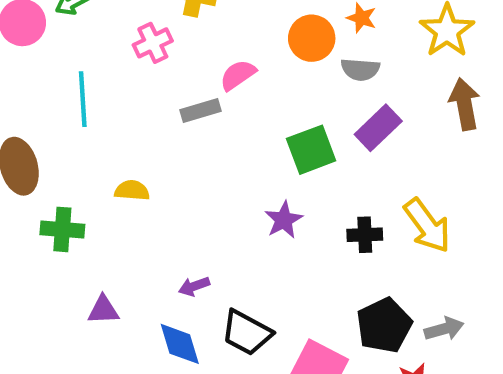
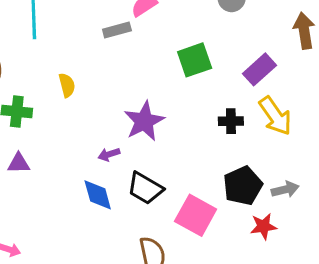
purple rectangle: (378, 128) -> (260, 69), moved
yellow semicircle: (132, 190) -> (67, 85), turned 70
purple star: (284, 220) -> (144, 121), moved, size x1.5
purple triangle: (103, 310) -> (19, 163), moved

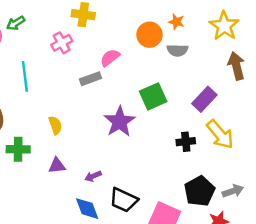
purple star: (144, 121) -> (119, 122), moved
purple triangle: (19, 163) -> (57, 166), moved

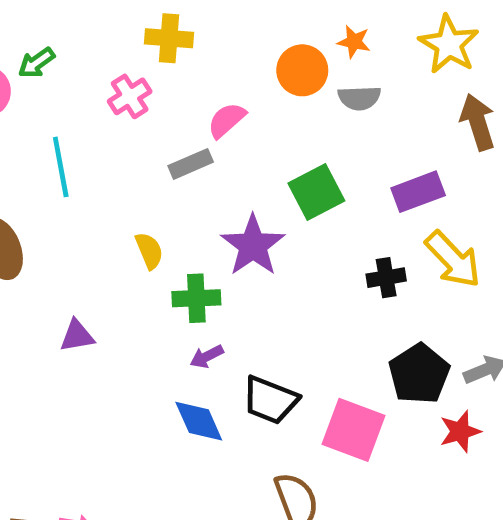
purple rectangle: (204, 99) -> (418, 192), turned 30
yellow semicircle: (55, 125) -> (149, 251), moved
green cross: (18, 149) -> (196, 298), moved
purple triangle: (57, 166) -> (77, 336), moved

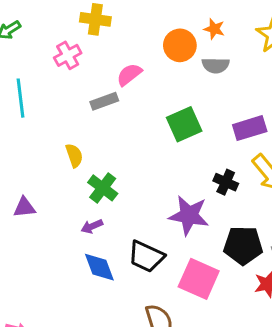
purple star: (253, 245) -> (189, 215), moved, turned -30
black cross: (386, 278) -> (226, 182), turned 30
green cross: (196, 298) -> (103, 188), turned 36
purple arrow: (207, 356) -> (92, 226), moved
black pentagon: (419, 374) -> (243, 245), turned 30

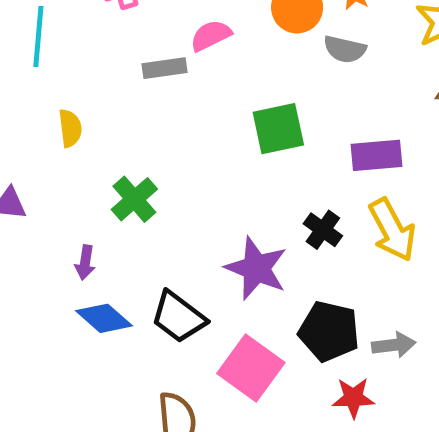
yellow semicircle: (74, 155) -> (70, 128), moved
purple arrow: (92, 226) -> (85, 262), moved, turned -70
blue diamond: (99, 267) -> (104, 318), turned -40

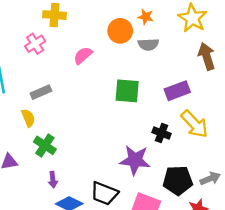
gray rectangle: (164, 68) -> (41, 92), moved
green square: (278, 129) -> (127, 91), turned 32
green cross: (134, 199) -> (45, 145), moved

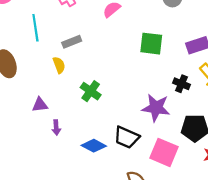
green cross: (45, 145) -> (91, 91), moved
purple arrow: (53, 180) -> (56, 127), moved

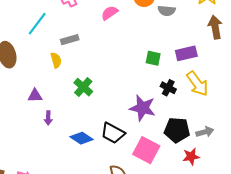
cyan line: (35, 28) -> (37, 24), turned 40
green square: (151, 44) -> (153, 58), moved, size x0.7

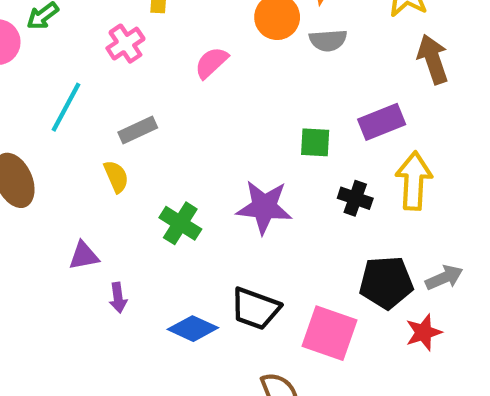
yellow arrow: (197, 84) -> (414, 181), turned -132
purple star: (143, 108) -> (264, 207), moved

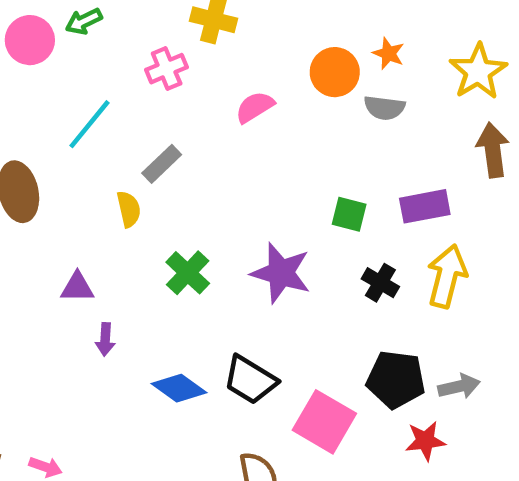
gray rectangle: (138, 130) -> (162, 164), turned -30

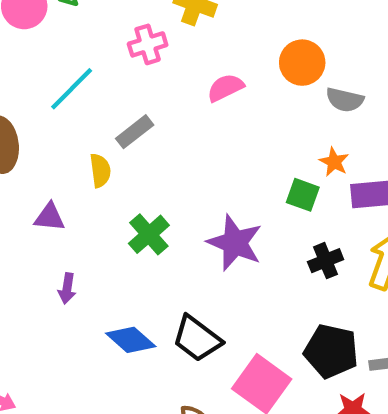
orange star: (388, 53) -> (334, 162), moved
black cross: (380, 283) -> (326, 261), turned 32
purple triangle: (77, 287) -> (50, 217), moved

